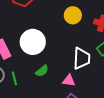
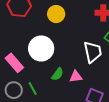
yellow circle: (73, 15) -> (56, 14), moved
pink triangle: (69, 81) -> (76, 77), moved

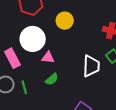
white circle: (41, 48) -> (33, 39), moved
pink triangle: (76, 77) -> (48, 57), moved

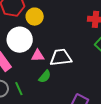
yellow circle: (65, 21) -> (35, 17), moved
white trapezoid: (91, 66) -> (61, 57), moved, turned -90

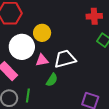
yellow circle: (35, 17) -> (42, 33), moved
green line: (19, 89) -> (28, 96), turned 40

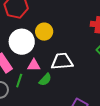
pink triangle: (42, 60) -> (34, 65), moved
green line: (28, 96) -> (19, 81), moved

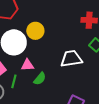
white trapezoid: (62, 61) -> (71, 59), moved

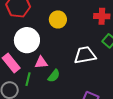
yellow circle: (35, 31) -> (58, 19), moved

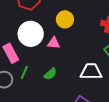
white trapezoid: (85, 55) -> (91, 71), moved
pink triangle: (41, 62) -> (54, 43), moved

